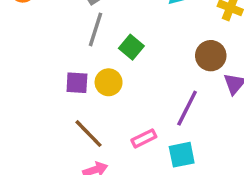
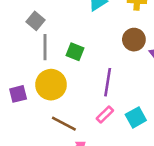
yellow circle: (109, 82) -> (51, 85), moved, size x1.5
purple square: (77, 83) -> (18, 94), moved
purple line: (187, 108) -> (108, 82), moved

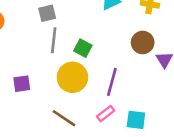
gray square: (35, 21) -> (47, 13), turned 30
yellow circle: (51, 85) -> (72, 77), moved
cyan square: (136, 117) -> (136, 120), turned 30

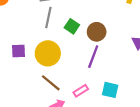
brown circle: (143, 42) -> (97, 32), moved
yellow circle: (72, 77) -> (48, 53), moved
pink rectangle: (106, 114) -> (81, 91), moved

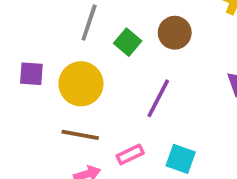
brown circle: (97, 32) -> (175, 33), moved
brown line: (51, 83) -> (80, 135), turned -36

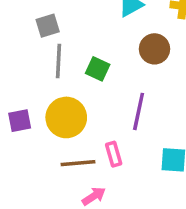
brown circle: (175, 33) -> (154, 49), moved
pink rectangle: (130, 154) -> (114, 154), moved, turned -65

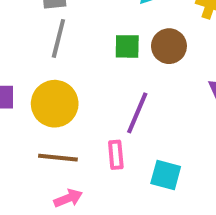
green square: (98, 69) -> (127, 46), moved, turned -35
pink rectangle: (114, 154) -> (116, 155), moved

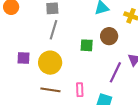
green square: (127, 46) -> (87, 45), moved
purple line: (137, 113) -> (115, 72), moved

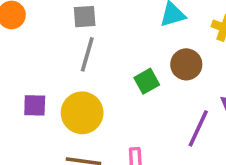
green square: (87, 45) -> (147, 81), turned -32

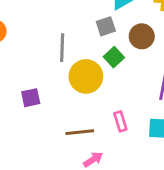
gray square: (85, 17) -> (106, 26), moved
yellow circle: (82, 113) -> (86, 76), moved

